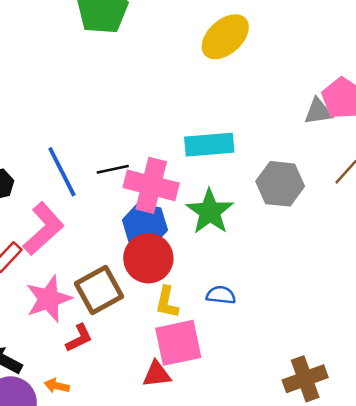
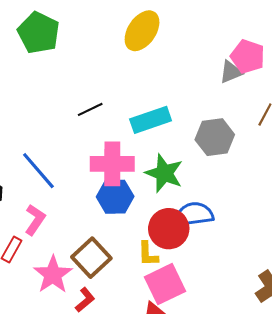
black line: (113, 169) -> (90, 109), moved
pink L-shape: (43, 229) -> (35, 220), size x0.7
red circle: (148, 258) -> (169, 229), moved
blue semicircle: (221, 295) -> (194, 214), moved, size x1.6

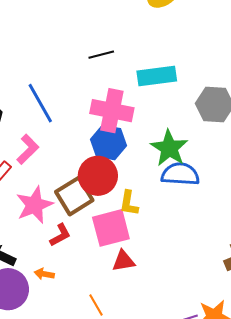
green star: (164, 173) -> (169, 148), moved
red circle: (169, 229) -> (98, 176), moved
pink square: (165, 284) -> (111, 228), moved

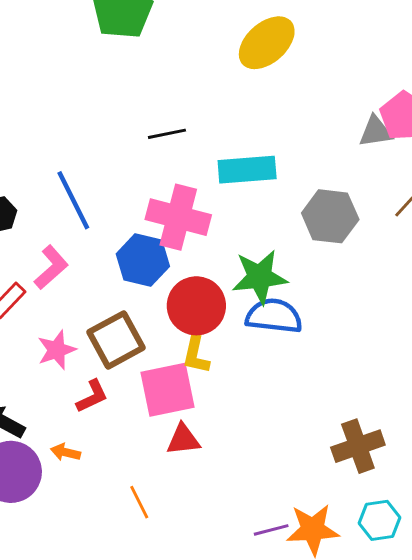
blue hexagon: (108, 142) -> (143, 260), moved
green star: (169, 148) -> (260, 277), turned 30
red circle: (98, 176) -> (196, 306), moved
pink star: (34, 205) -> (57, 350), size x0.7

